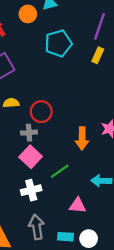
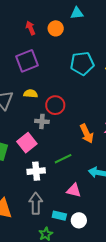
orange circle: (28, 14) -> (56, 28), moved
cyan pentagon: (58, 43) -> (82, 63), moved
orange arrow: (82, 138) -> (87, 134), turned -36
pink square: (31, 157) -> (27, 143), moved

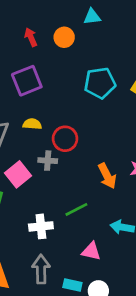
pink square: (27, 143) -> (18, 174), moved

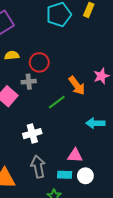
green line: (76, 209) -> (57, 102), moved
pink triangle: (91, 251) -> (75, 155), moved

